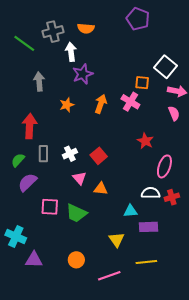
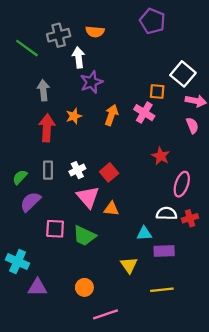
red arrow: (30, 126) -> (47, 128), moved
pink triangle: (80, 178) -> (88, 197), size x1.5
pink line: (109, 276) -> (106, 314), moved

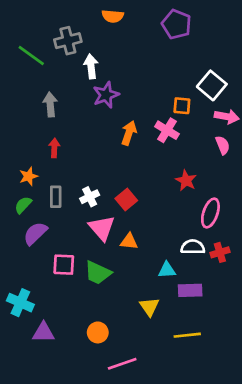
orange semicircle: (95, 32) -> (113, 16), moved
orange star: (74, 116) -> (29, 176), moved
red arrow: (47, 128) -> (54, 148), size x0.6

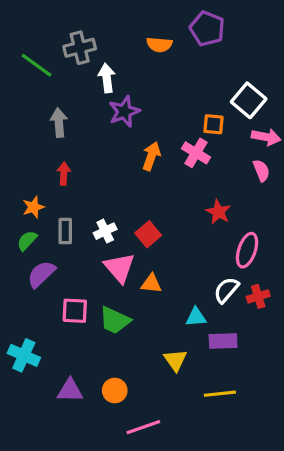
orange semicircle: (113, 16) -> (159, 45), moved
white semicircle: (193, 247) -> (226, 290), turned -50
purple triangle: (43, 332) -> (70, 390), moved

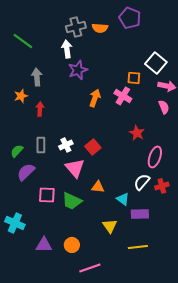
gray cross: (80, 48) -> (76, 27), moved
orange star: (33, 207) -> (21, 96), moved
orange triangle: (151, 284) -> (98, 187), moved
cyan triangle: (196, 317) -> (123, 199), turned 40

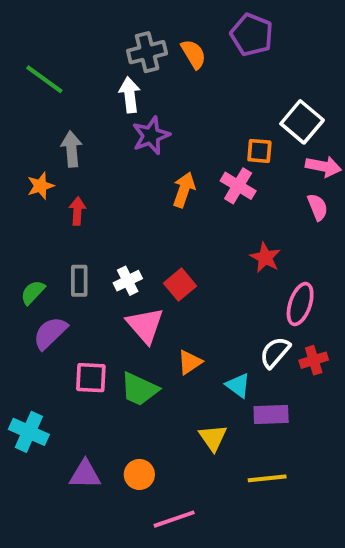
orange semicircle: (100, 28) -> (194, 54), turned -126
orange triangle: (98, 187) -> (190, 362), turned -40

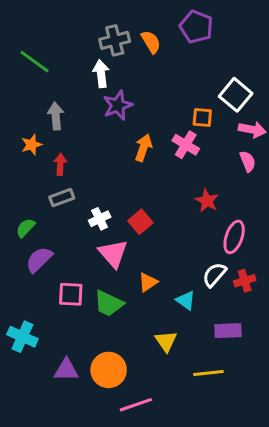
gray rectangle: (79, 281) -> (62, 198), moved, turned 70
purple rectangle: (271, 414) -> (228, 331), moved
orange circle: (139, 474) -> (109, 370), size x1.5

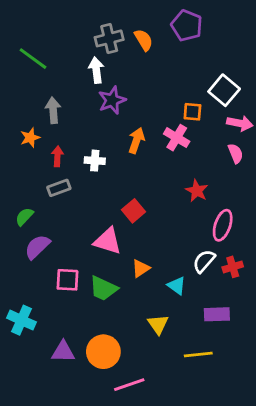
white cross: (100, 219) -> (95, 161), moved, turned 30
pink triangle: (113, 254) -> (108, 241), turned -32

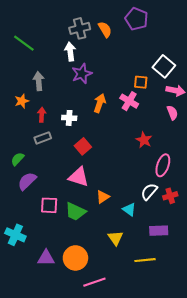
red square: (134, 211) -> (83, 146), moved

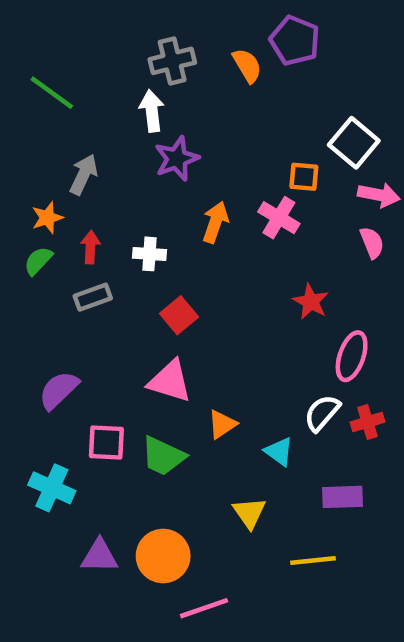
orange semicircle: (105, 29) -> (247, 65), moved
gray arrow: (39, 81) -> (84, 174), turned 30
green semicircle: (18, 159) -> (38, 261), moved
cyan cross: (15, 235) -> (52, 488), moved

